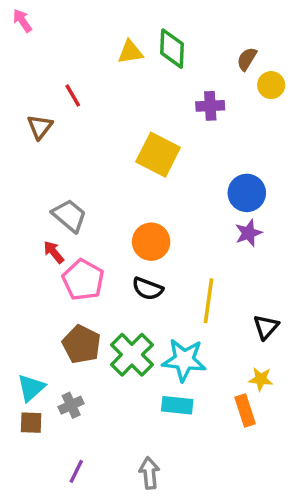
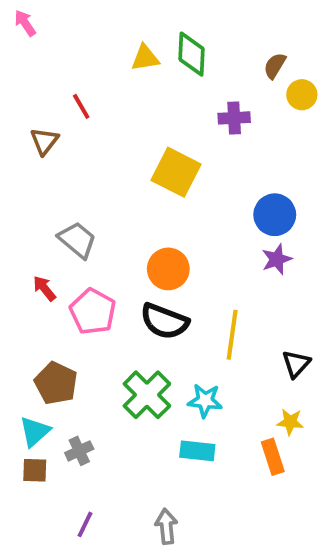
red arrow: (54, 252) -> (44, 288), moved
black semicircle: (148, 289) -> (164, 321), size x1.4
brown pentagon: (81, 344) -> (56, 383), moved
cyan star: (184, 360) -> (205, 401), size x0.7

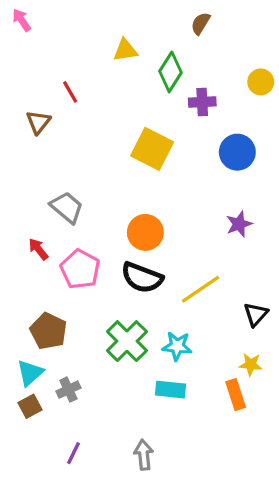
green diamond: (192, 54) -> (170, 72), moved, turned 30
brown semicircle: (275, 66) -> (201, 23), moved
blue circle: (275, 215) -> (237, 152), moved
yellow line: (232, 335) -> (201, 289), turned 48
brown square: (35, 470) -> (30, 406), turned -30

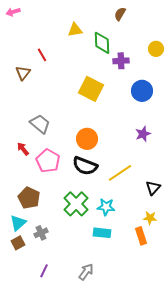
pink arrow: (22, 20) -> (13, 12), turned -72
green diamond: (170, 72) -> (102, 43), turned -35
gray arrow: (144, 455) -> (86, 272), turned 42

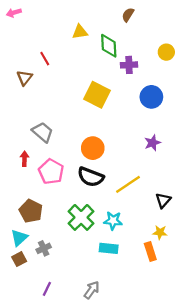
red arrow: (23, 149) -> (24, 159), turned 40

